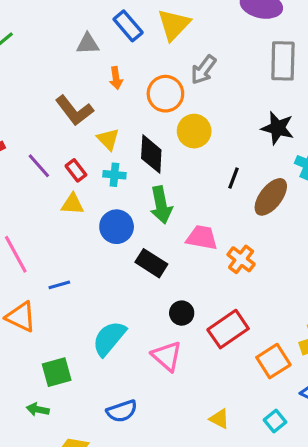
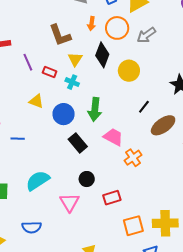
orange circle: (165, 94) -> (117, 28), moved
black diamond: (151, 154) -> (102, 55), moved
red rectangle: (76, 170) -> (50, 72), turned -48
yellow triangle: (72, 204) -> (36, 101), moved
red rectangle: (228, 329) -> (112, 198), size x0.7

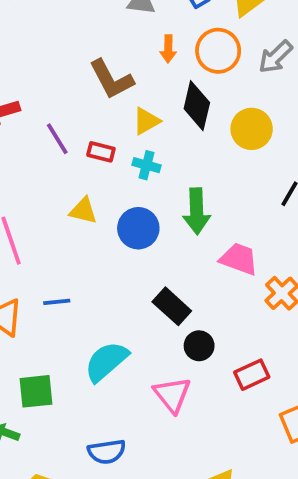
yellow triangle: (75, 59) -> (146, 121), turned 35
blue line: (18, 139) -> (57, 302), moved
black rectangle: (78, 143) -> (172, 306), moved

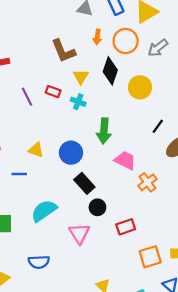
yellow triangle: (146, 121) -> (81, 77), turned -35
purple line: (57, 139) -> (27, 97), moved
yellow triangle: (83, 211) -> (36, 150), moved
blue circle: (138, 228) -> (71, 153), moved

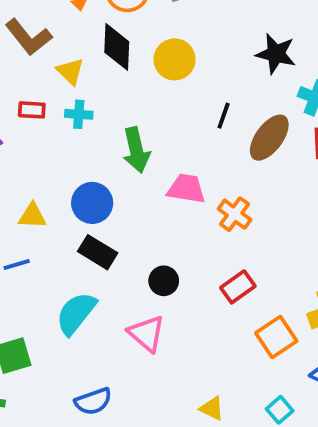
black rectangle: (84, 183) -> (98, 252), moved
red rectangle: (126, 227) -> (238, 287), moved

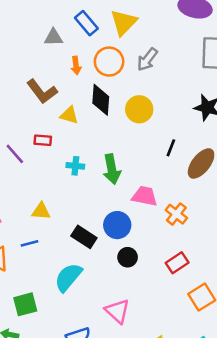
yellow triangle: (70, 71) -> (69, 115), turned -30
cyan cross: (79, 114) -> (75, 166), moved
blue circle: (92, 203) -> (117, 225), moved
pink triangle: (147, 334) -> (117, 311), moved

